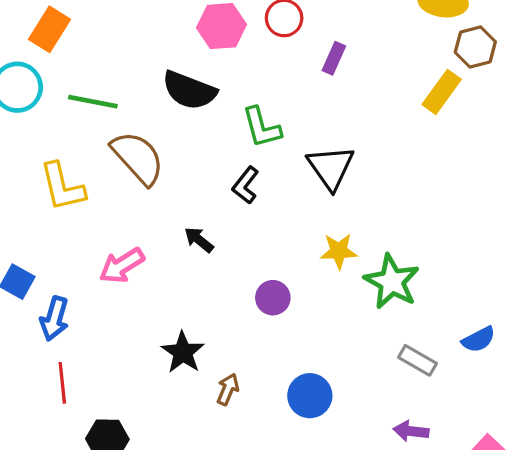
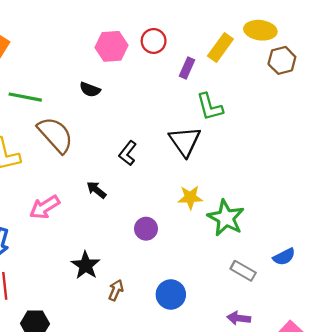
black semicircle: (189, 90) -> (90, 90), size x0.6
yellow rectangle: (442, 92) -> (220, 47), moved
green L-shape: (262, 127) -> (210, 107), moved

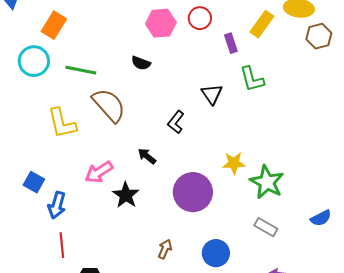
purple rectangle: (187, 68) -> (231, 43), turned -42
black triangle: (185, 141) -> (212, 94), moved, size x0.7
purple circle: (146, 229) -> (193, 192), size x1.8
black star: (86, 265) -> (126, 195), moved
gray rectangle: (243, 271) -> (266, 227), moved

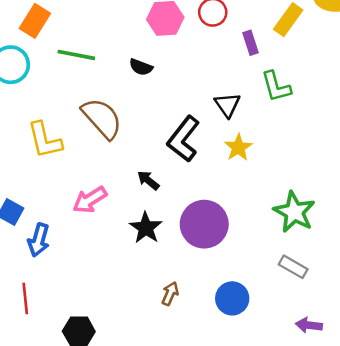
green line: (81, 70) -> (76, 55), moved
black L-shape: (176, 122) -> (184, 139), size x1.6
yellow star: (234, 163) -> (238, 147), moved, turned -30
black star: (126, 195) -> (146, 228), moved
red line: (62, 245) -> (25, 298), moved

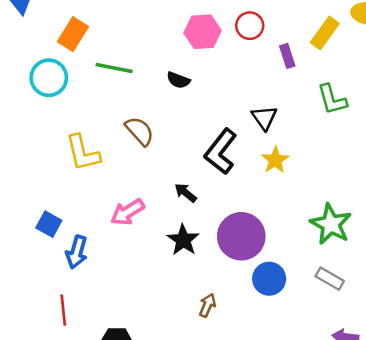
green L-shape: (276, 87) -> (332, 100), moved
brown semicircle: (102, 118) -> (140, 131), size x0.7
blue circle: (232, 298) -> (269, 279), moved

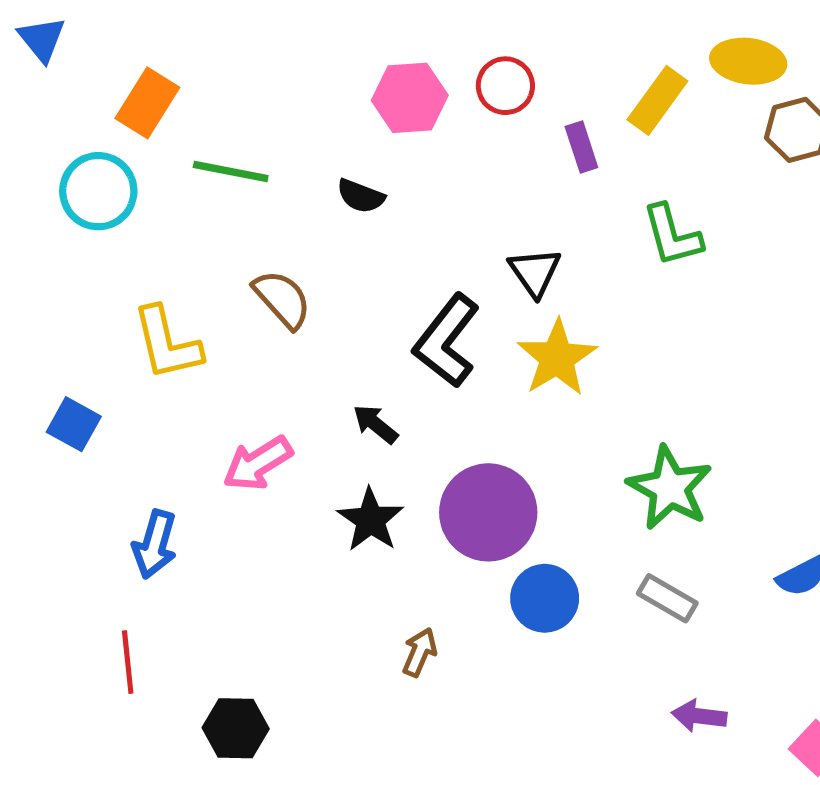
yellow star: (275, 160) -> (557, 358), size x1.4
blue square: (49, 224) -> (74, 424), moved

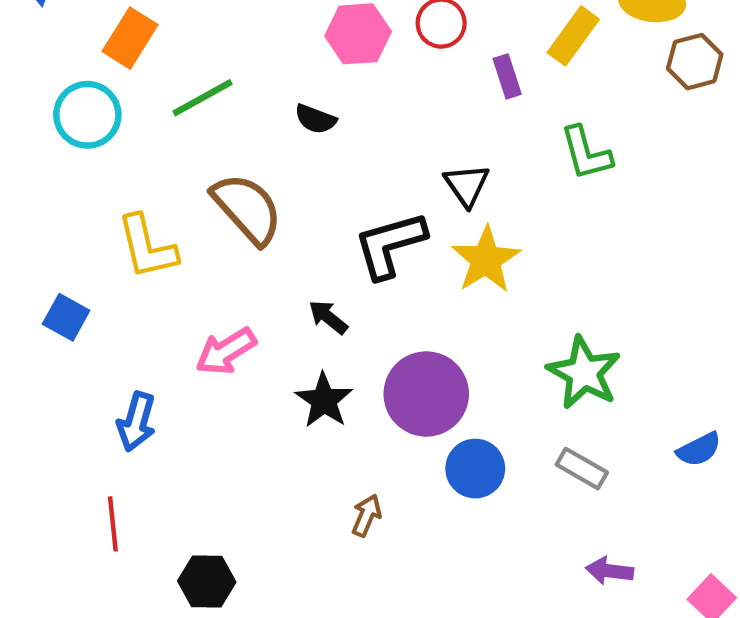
green line: (231, 172) -> (202, 98), turned -40
brown semicircle: (282, 299) -> (247, 209), size x1.4
black L-shape: (447, 341) -> (390, 245), turned 36

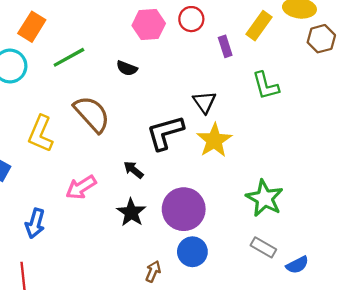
yellow L-shape: (147, 247) -> (41, 134), turned 36
blue semicircle: (699, 449) -> (297, 265), moved
blue circle: (475, 469) -> (192, 252), moved

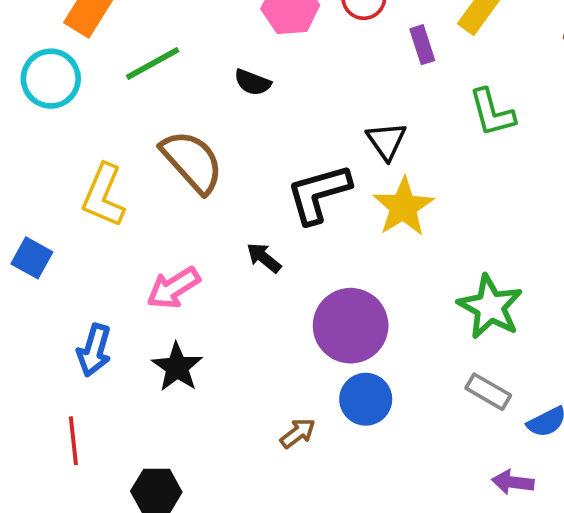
black star: (131, 212) -> (177, 367), moved
brown arrow: (153, 271) -> (298, 433), turned 30

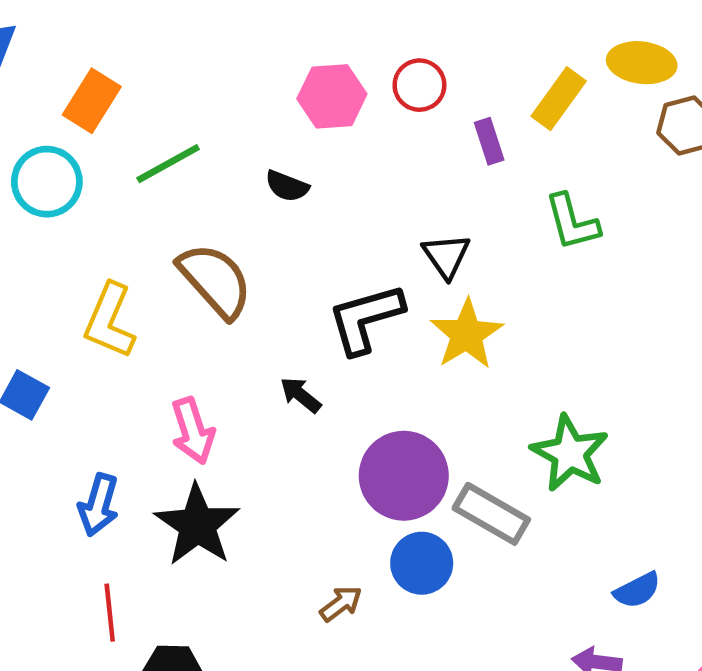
pink arrow: (173, 288) -> (193, 431), turned -76
black star: (177, 367) -> (197, 525), size x1.4
gray rectangle: (488, 392) -> (491, 514), moved, size x1.4
red line: (73, 441) -> (110, 613), moved

